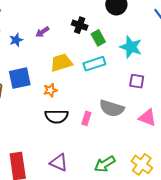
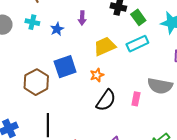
purple arrow: (42, 32) -> (82, 18), turned -48
black semicircle: (56, 116) -> (106, 100), turned -50

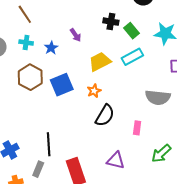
purple arrow: (82, 18) -> (76, 35), turned -32
brown hexagon: (36, 82) -> (30, 77), moved
pink rectangle: (136, 99) -> (137, 128), moved

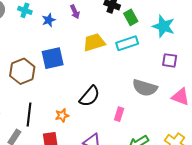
brown hexagon: (30, 77) -> (22, 71), moved
orange star: (94, 91) -> (62, 115), moved

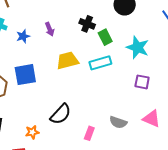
gray semicircle: (145, 88) -> (118, 122), moved, size x0.7

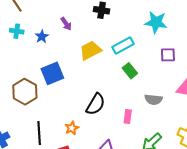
green rectangle: (105, 37) -> (130, 71), moved

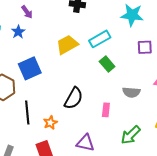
purple arrow: (66, 24) -> (27, 12), moved
black line: (39, 133) -> (27, 112), moved

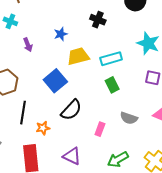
purple arrow: (27, 12) -> (28, 45), moved
blue star: (18, 32) -> (61, 34), moved
blue square: (30, 68) -> (55, 81), moved, turned -30

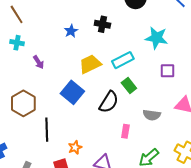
blue star: (61, 34) -> (71, 31), moved
black semicircle: (71, 110) -> (109, 102), moved
orange star: (43, 128) -> (75, 147), moved

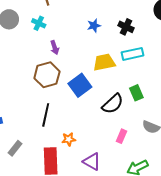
cyan rectangle: (123, 60) -> (132, 54), moved
brown hexagon: (23, 103) -> (47, 75), moved

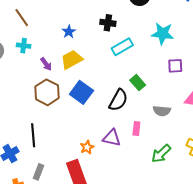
blue star: (94, 26) -> (69, 32), moved
yellow trapezoid: (104, 62) -> (72, 60), moved
black line: (46, 115) -> (33, 135), moved
purple triangle: (92, 162) -> (112, 138), moved

